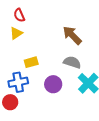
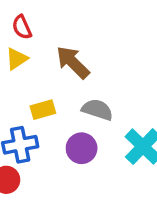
brown arrow: (72, 35) -> (73, 62), moved
gray semicircle: (72, 62) -> (97, 110), moved

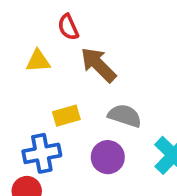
red semicircle: (22, 27) -> (68, 27), moved
yellow triangle: (17, 59) -> (38, 61), turned 30

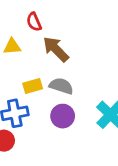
gray semicircle: (125, 116) -> (61, 86), moved

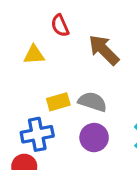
brown arrow: (56, 49) -> (104, 50), moved

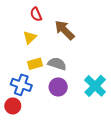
yellow triangle: (34, 55) -> (30, 37), moved, turned -40
blue cross: (37, 134) -> (21, 85), turned 30

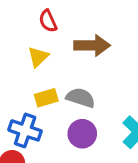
brown arrow: (64, 30) -> (92, 45), turned 135

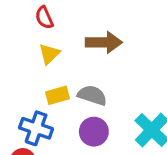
red semicircle: (48, 21) -> (44, 18), moved

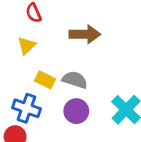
yellow triangle: (49, 54) -> (26, 46), moved
yellow rectangle: (57, 95) -> (45, 80), turned 42

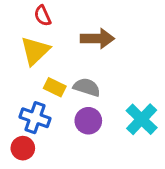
yellow triangle: (26, 46) -> (35, 51), size x1.5

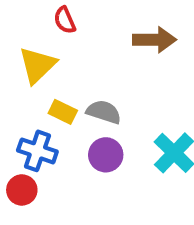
red semicircle: (43, 16) -> (65, 20), moved
brown arrow: (97, 39) -> (154, 40), moved

